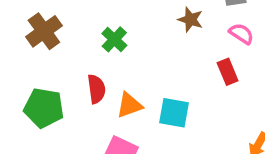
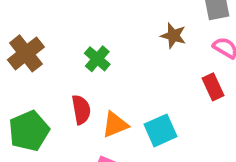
green pentagon: (44, 108) -> (29, 131), turned -30
cyan square: (174, 113) -> (161, 130), turned -32

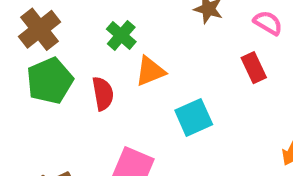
orange triangle: (115, 125) -> (150, 71), moved
green pentagon: (29, 131) -> (50, 81), moved

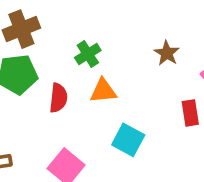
cyan square: (194, 117) -> (128, 140), turned 36

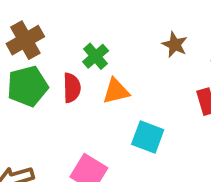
red semicircle: (58, 98) -> (72, 88), moved

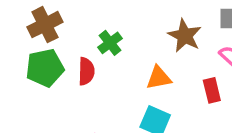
brown star: (175, 45) -> (185, 36), size x1.4
orange triangle: (116, 91) -> (159, 78), moved

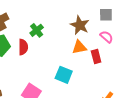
orange triangle: (159, 78) -> (79, 47), moved

